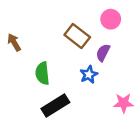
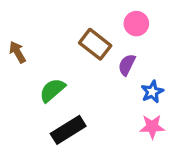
green semicircle: (42, 73) -> (52, 90), turned 55
blue star: (89, 75) -> (152, 92), moved

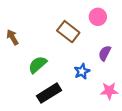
purple semicircle: (127, 65) -> (105, 53), moved
blue star: (152, 92) -> (82, 71), moved

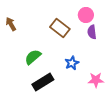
brown arrow: (13, 37) -> (11, 24), moved
purple semicircle: (105, 53) -> (92, 32), moved, turned -32

